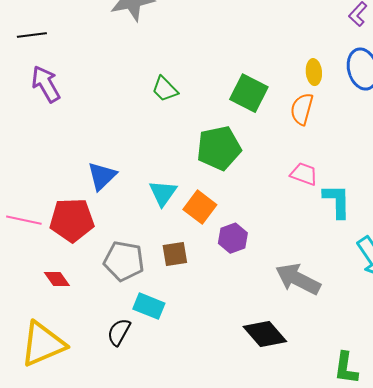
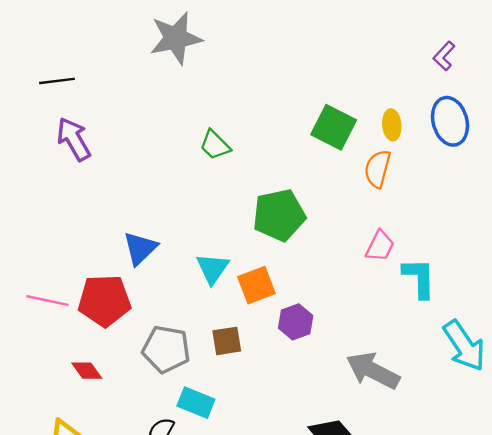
green square: (249, 93) -> (334, 127), moved
pink trapezoid: (304, 174) -> (380, 246), turned 96
orange square: (200, 207) -> (256, 285), turned 32

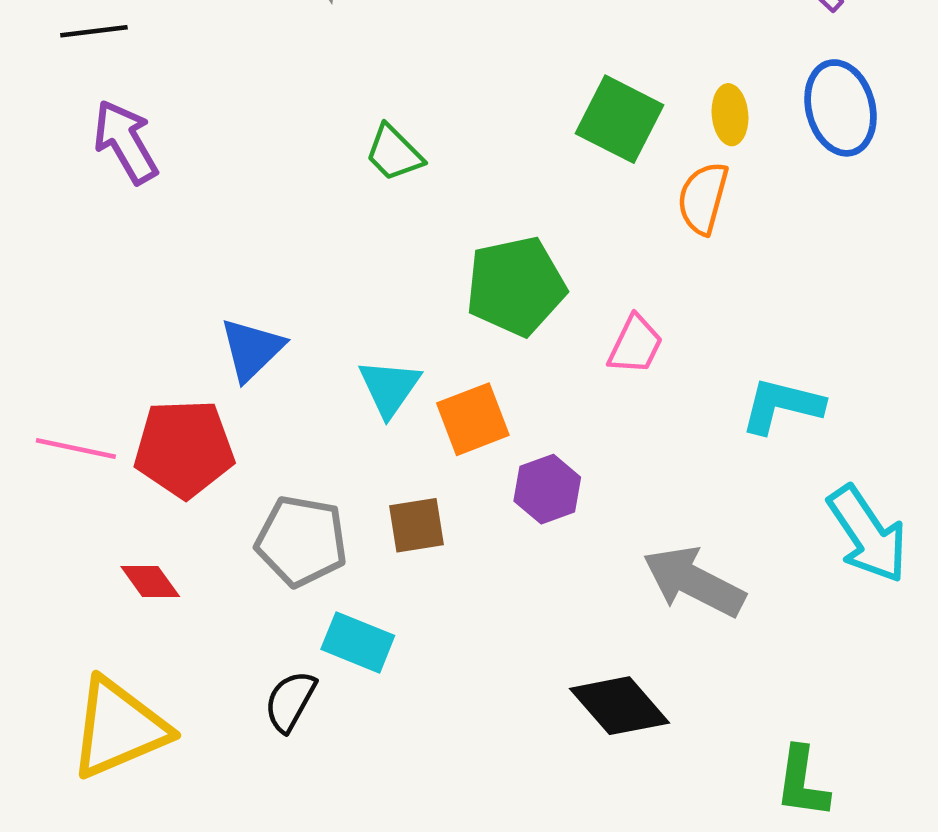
pink trapezoid: (380, 246) -> (635, 345), moved
cyan L-shape: (419, 278) -> (782, 406), turned -75

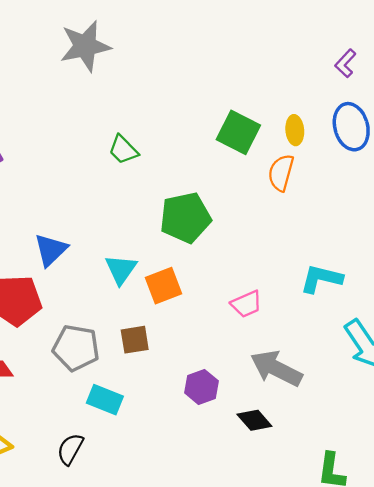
pink trapezoid: (635, 345) -> (246, 304), moved, turned 40
purple hexagon: (547, 489) -> (202, 387), moved
black semicircle: (290, 701) -> (70, 449), moved
black diamond: (619, 706) -> (254, 420), moved, size x0.7

